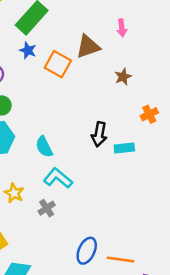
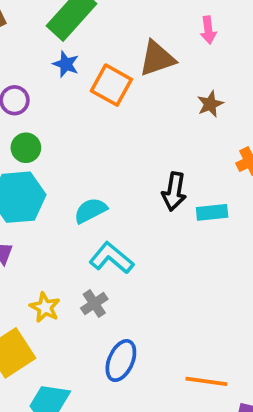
cyan semicircle: (44, 147) -> (90, 210), turned 90
yellow star: (14, 193) -> (45, 307), moved
blue ellipse: (87, 251) -> (121, 361), moved

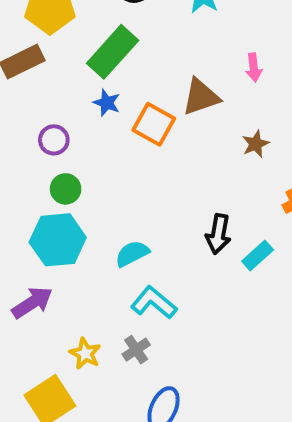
cyan rectangle: (212, 212) -> (258, 256), turned -36

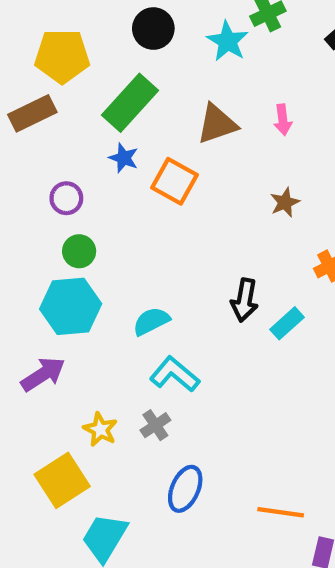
brown triangle: (201, 97) -> (217, 124), moved

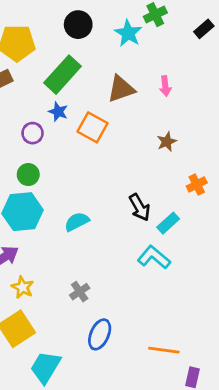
purple circle: (66, 198) -> (33, 133), moved
black arrow: (245, 300) -> (140, 207), turned -40
cyan L-shape: (175, 374) -> (154, 257), moved
yellow star: (100, 429) -> (23, 287), moved

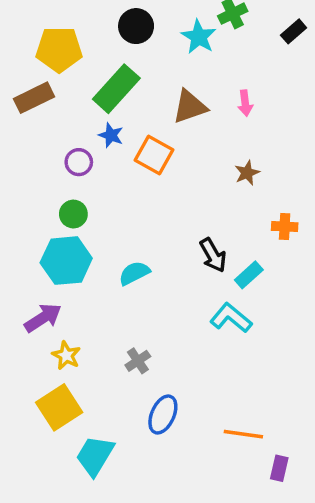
orange cross: (197, 185) -> (285, 227), turned 30

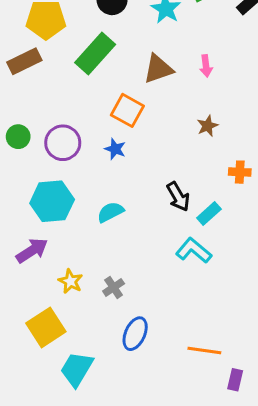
blue star: (111, 135) -> (115, 149), moved
purple circle: (79, 162) -> (63, 143), moved, size x1.5
green circle: (73, 214) -> (18, 137), moved
yellow star: (66, 355) -> (70, 281), moved

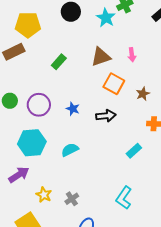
green rectangle: (95, 54) -> (59, 62), moved, size x0.6
orange square: (127, 110) -> (114, 84), moved
brown star: (207, 126) -> (143, 94), moved
black arrow: (178, 197) -> (106, 116), moved, turned -66
cyan L-shape: (194, 251) -> (124, 198), moved, turned -95

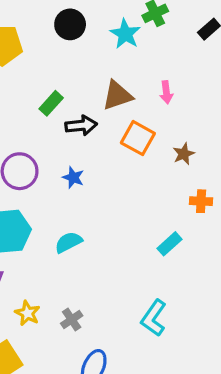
black arrow: (106, 116) -> (81, 125), moved

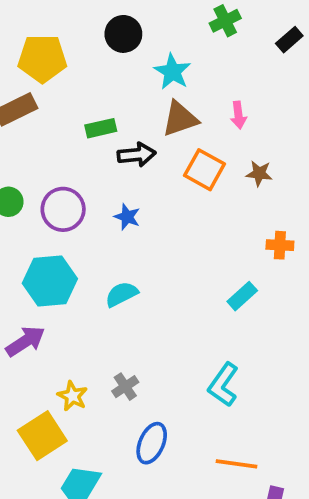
cyan star: (125, 34) -> (172, 72), moved
green rectangle: (51, 103) -> (101, 128), turned 35
brown star: (184, 154) -> (259, 173), moved, turned 30
yellow star: (27, 313) -> (72, 396), moved

